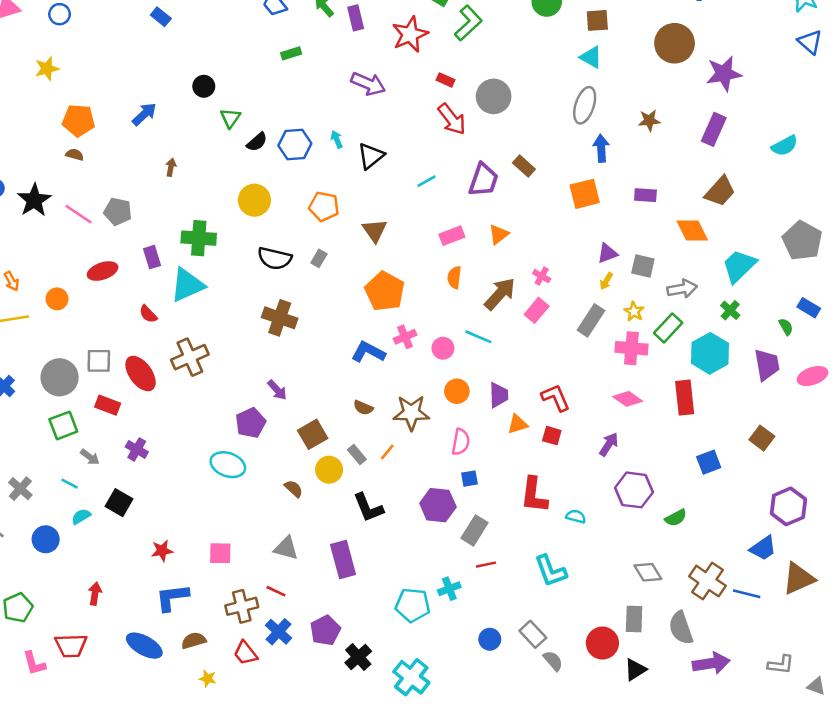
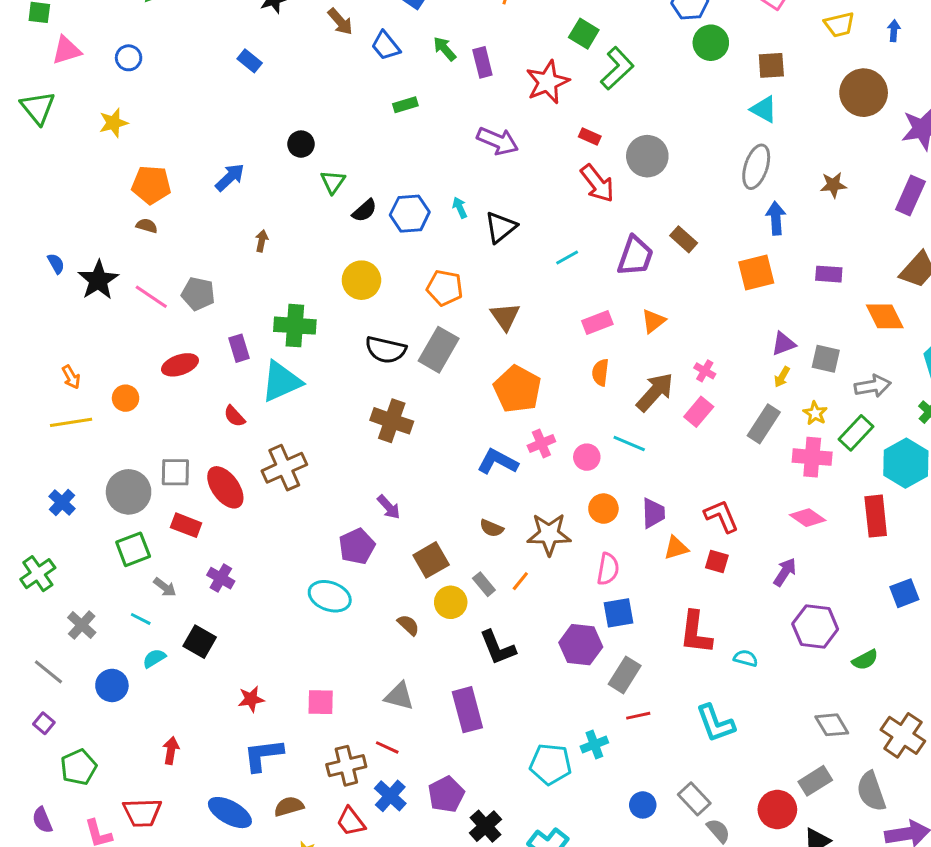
gray rectangle: (319, 258) -> (439, 350), size x2.0
blue square: (470, 479) -> (619, 613), size x1.5
gray rectangle: (634, 619) -> (815, 781), turned 56

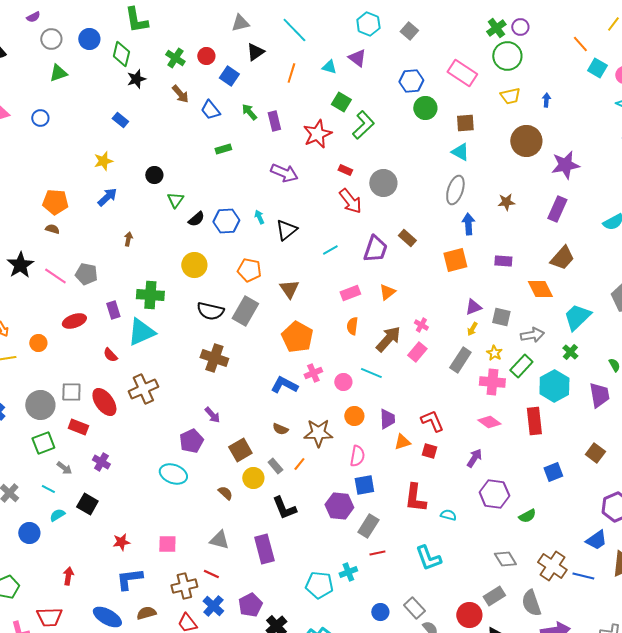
yellow star: (113, 123) -> (103, 161), moved

